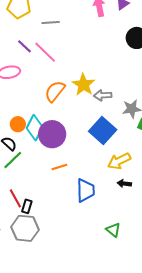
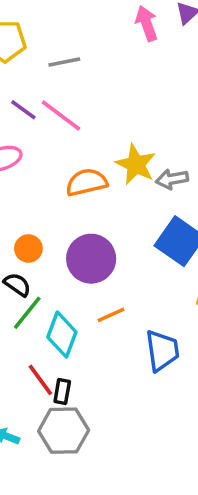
orange semicircle: (55, 91) -> (87, 182), turned 45
cyan diamond: (35, 128) -> (62, 335), moved

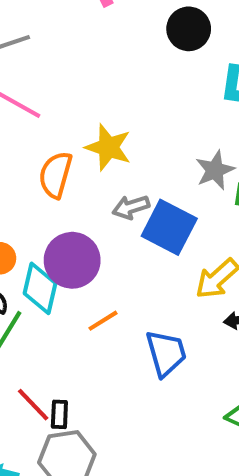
gray arrow: (172, 179) -> (131, 207), moved
orange semicircle: (87, 182) -> (55, 175), turned -54
cyan diamond: (62, 335) -> (40, 288), moved

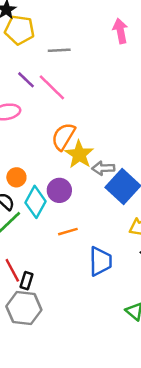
yellow star: (108, 147) -> (79, 154), moved
purple circle: (72, 260) -> (59, 190), size x0.7

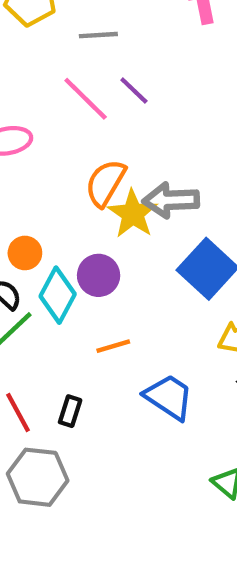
purple line: (26, 80) -> (134, 90), moved
gray arrow: (103, 168) -> (171, 200), moved, size x1.4
blue trapezoid: (100, 261) -> (169, 397), turned -56
black rectangle: (27, 281) -> (70, 411), moved

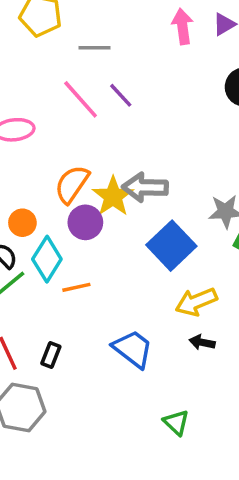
orange semicircle: (105, 183) -> (72, 184), moved
purple circle: (99, 275) -> (85, 222), moved
orange line: (113, 346) -> (76, 287), moved

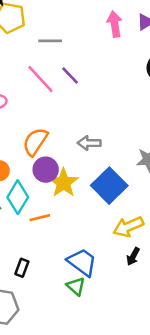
gray arrow: (145, 187) -> (89, 143), size x0.7
yellow star: (113, 196) -> (63, 183), moved
black arrow: (202, 342) -> (133, 256), turned -72
green triangle: (176, 422) -> (76, 286), moved

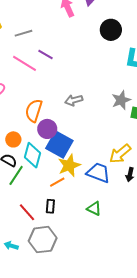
yellow star: (63, 183) -> (69, 165), moved, turned 30
blue square: (109, 186) -> (59, 145), moved
orange line: (40, 218) -> (57, 182), moved
blue trapezoid: (82, 262) -> (98, 173), moved

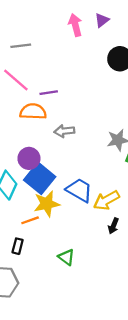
purple line: (46, 55) -> (49, 93), moved, turned -49
orange semicircle: (34, 111) -> (33, 112), moved, turned 65
blue trapezoid: (98, 173) -> (79, 190), moved

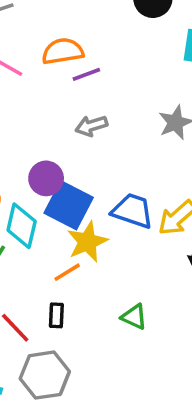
purple line: (49, 93) -> (86, 74), moved
orange semicircle: (33, 112) -> (63, 51), moved

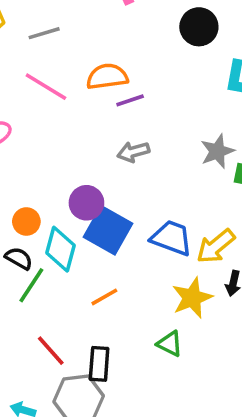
yellow star: (87, 242) -> (192, 298), moved
black rectangle: (56, 315) -> (99, 364), moved, size x1.4

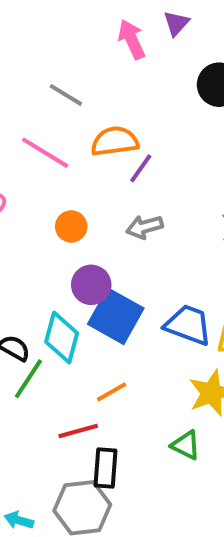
gray line: (44, 33) -> (66, 95), moved, turned 48
purple line: (130, 100) -> (141, 168), turned -36
orange circle: (26, 222) -> (71, 226), moved
red line: (51, 351) -> (78, 431), moved, turned -64

